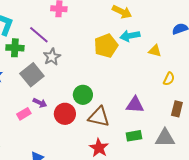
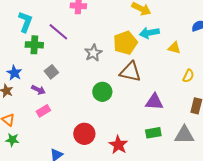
gray star: (52, 57) -> (93, 53), moved
gray square: (32, 75) -> (51, 72), size x0.6
purple arrow: (40, 103) -> (38, 90), moved
red circle: (65, 114) -> (84, 134), moved
brown triangle: (99, 117) -> (130, 72), moved

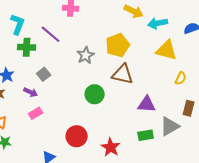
cyan arrow: (149, 33) -> (158, 23), moved
yellow triangle: (174, 48) -> (167, 50), size x1.6
gray triangle: (184, 135) -> (170, 126), moved, turned -30

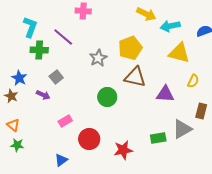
purple triangle: (147, 104) -> (165, 94), moved
pink rectangle: (36, 113) -> (65, 121), moved
red star: (111, 147) -> (123, 150), turned 30

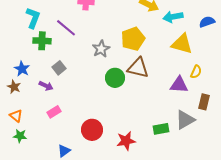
purple triangle: (165, 94) -> (179, 85), moved
green circle: (107, 97) -> (115, 78), moved
pink rectangle: (65, 121) -> (54, 112), moved

